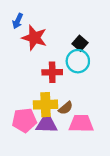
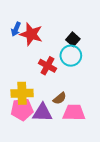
blue arrow: (18, 21) -> (16, 29), moved
red cross: (52, 72) -> (47, 66), turned 30
yellow cross: (46, 105) -> (22, 93), moved

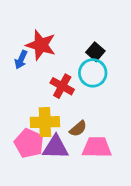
blue arrow: (16, 29) -> (21, 60), moved
yellow cross: (22, 93) -> (45, 122), moved
pink pentagon: (22, 110) -> (29, 143), turned 30

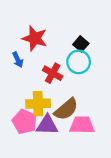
blue arrow: (21, 60) -> (18, 60), moved, turned -49
brown semicircle: (78, 129) -> (66, 109), size x1.6

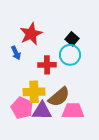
red star: (35, 38) -> (31, 34), turned 30
red cross: (53, 73) -> (47, 65), turned -30

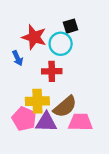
red star: (31, 34) -> (34, 37), turned -30
black square: (72, 39) -> (70, 26), moved, turned 32
cyan circle: (70, 55) -> (61, 44), moved

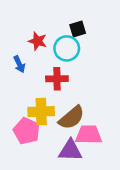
red star: (34, 37) -> (38, 41), size x0.7
purple triangle: (46, 122) -> (70, 150), moved

